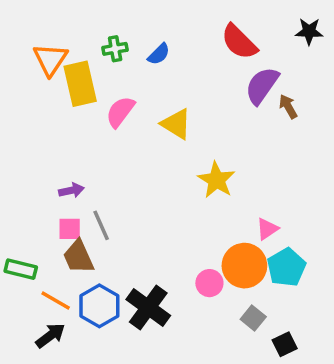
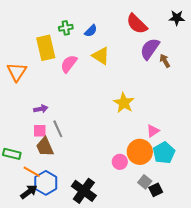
orange triangle: (50, 59) -> (17, 72), moved
yellow triangle: (176, 124) -> (101, 56), moved
blue hexagon: (99, 306) -> (46, 183), moved
black cross: (148, 308) -> (84, 191), moved
black square: (285, 344) -> (156, 190), moved

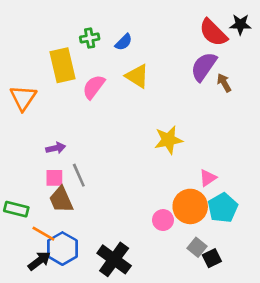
red semicircle: (137, 24) -> (213, 33), moved
yellow star: (124, 103) -> (168, 140), turned 30

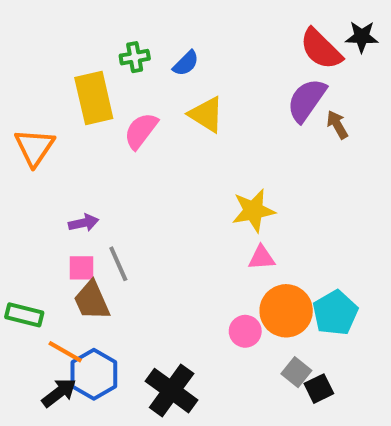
pink triangle: (208, 178) -> (262, 258), moved, turned 30

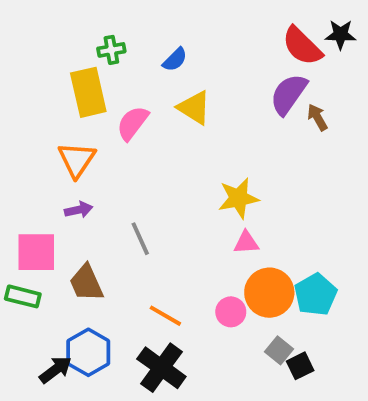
green cross: (135, 57) -> (111, 50), moved
orange triangle: (34, 147) -> (77, 160), moved
gray line: (118, 264) -> (140, 239), moved
pink square: (82, 268) -> (36, 252), moved, size x1.6
orange line: (65, 352) -> (165, 316), moved

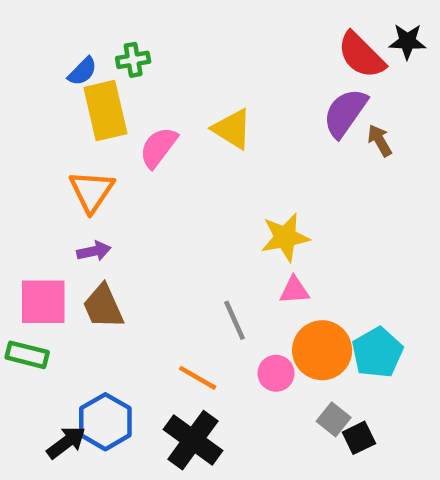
blue semicircle: (175, 60) -> (82, 71), moved
gray line: (140, 239) -> (234, 320), moved
brown trapezoid: (86, 283) -> (103, 306), moved

